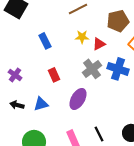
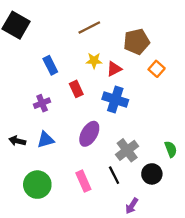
gray cross: (92, 69) -> (127, 150), moved
blue cross: (118, 69) -> (115, 100), moved
purple cross: (15, 75) -> (42, 103), moved, turned 32
red rectangle: (54, 75) -> (76, 89), moved

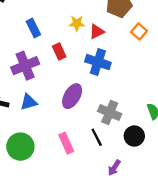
purple cross: (42, 103) -> (25, 66), size x1.6
gray cross: (127, 150) -> (110, 113), turned -30

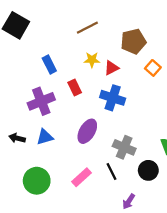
pink rectangle: (66, 143) -> (82, 177), turned 72

